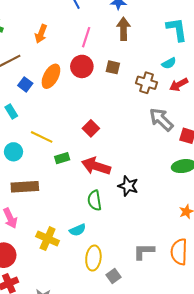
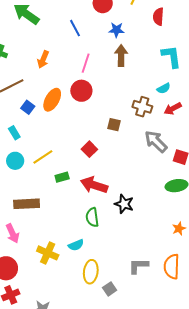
brown square: (113, 67) -> (114, 125), moved
yellow line: (42, 137) -> (43, 157), turned -60
cyan circle: (14, 152) -> (15, 161), moved

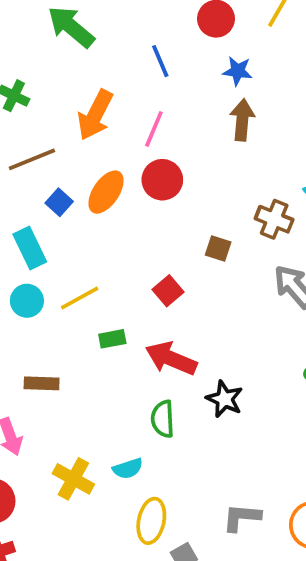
orange arrow: (43, 59) -> (95, 115), size x1.5
pink line: (86, 63) -> (154, 129), moved
cyan rectangle: (14, 133) -> (30, 248), size x1.5
brown rectangle: (27, 204) -> (42, 383), size x0.7

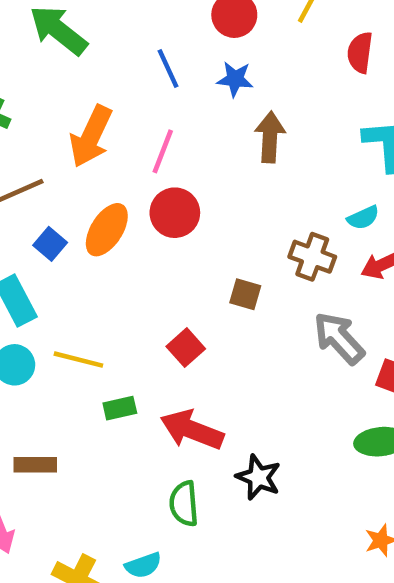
blue star: (238, 71) -> (235, 79), moved
yellow line: (80, 298) -> (78, 360), turned 45

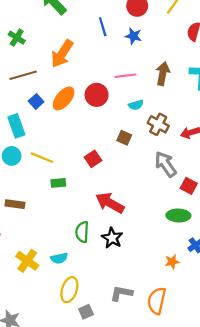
brown arrow: (270, 137) -> (163, 74), moved
pink line: (163, 151) -> (126, 76), moved, turned 54
cyan semicircle: (363, 218) -> (136, 105), moved
red arrow: (192, 430) -> (110, 203), moved
black star: (258, 477) -> (112, 238), moved

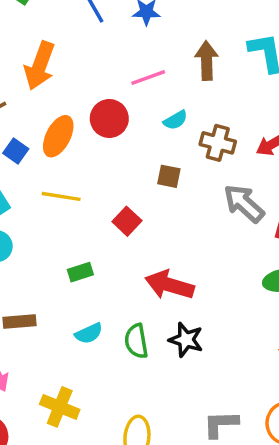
yellow line: (42, 158) -> (61, 196), moved
cyan semicircle: (59, 258) -> (89, 333), moved

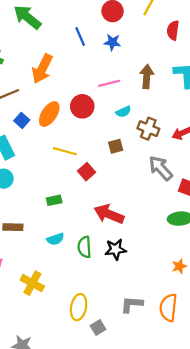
brown square: (169, 176) -> (116, 146), turned -32
yellow line: (61, 196) -> (65, 151), moved
black star: (186, 340) -> (116, 249), turned -30

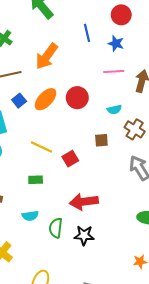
pink line: (109, 83) -> (114, 72), moved
yellow line: (65, 151) -> (42, 147), moved
red arrow: (109, 214) -> (84, 202), turned -40

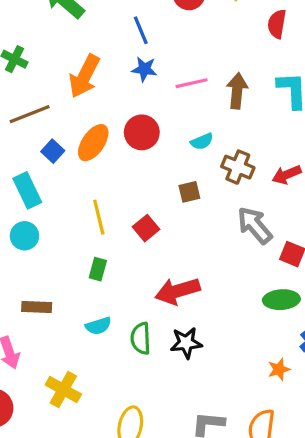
blue star: (116, 43) -> (144, 69), moved
yellow line: (42, 147) -> (99, 217), turned 60
green rectangle: (36, 180) -> (98, 269), turned -64

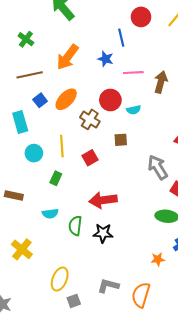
blue line: (141, 30) -> (121, 38), moved
red circle: (142, 132) -> (110, 100), moved
brown cross: (238, 167) -> (90, 119), moved
cyan circle: (24, 236) -> (34, 153), moved

